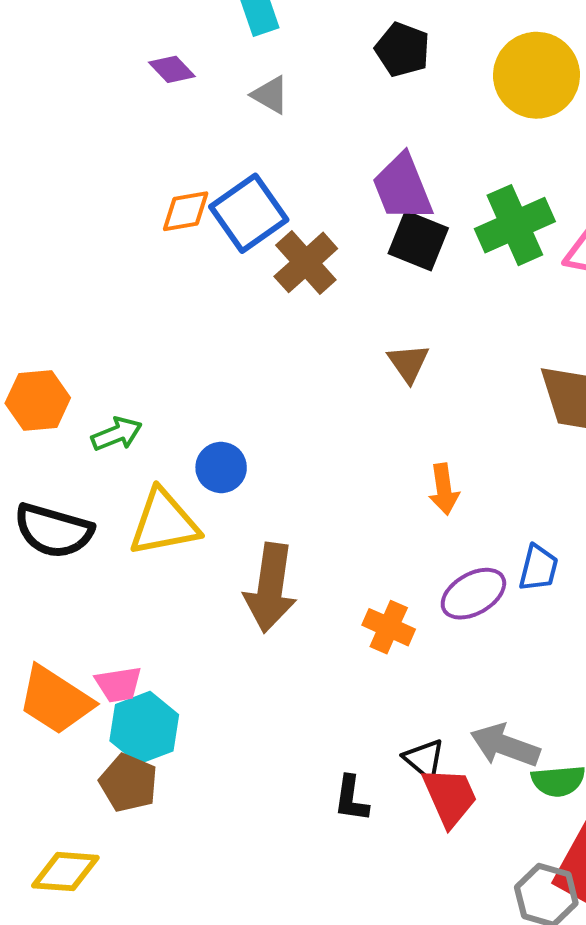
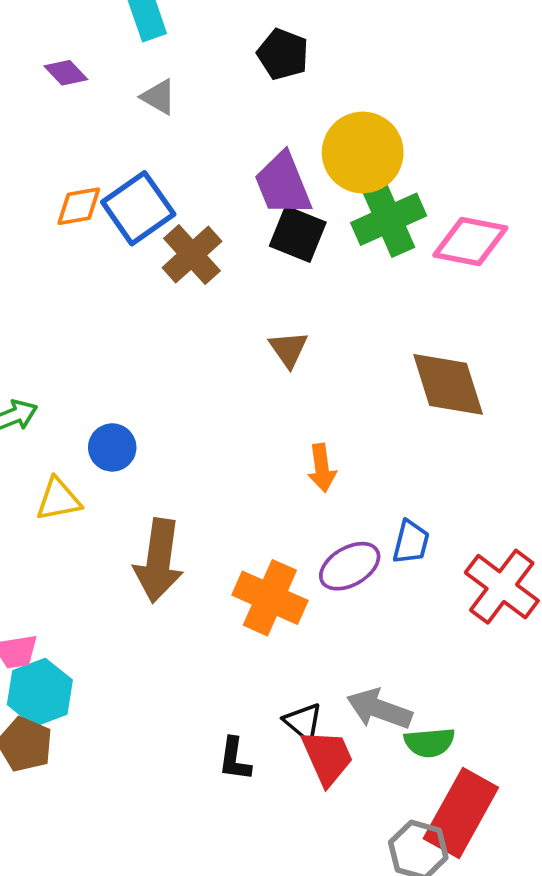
yellow circle: (537, 75) -> (363, 152), moved
yellow triangle: (164, 523) -> (58, 499), size x0.7
orange cross: (389, 627) -> (270, 598), size x1.5

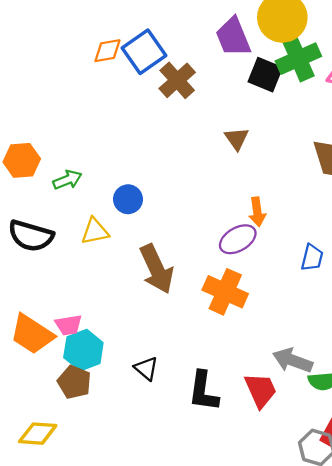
black square: (298, 234) -> (265, 75), moved
brown arrow: (159, 561) -> (157, 269), turned -33
purple ellipse: (350, 566) -> (238, 239), moved
black triangle: (303, 722) -> (146, 368), moved
black L-shape: (235, 759) -> (203, 391), size x1.5

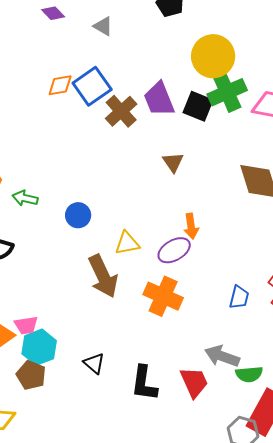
purple trapezoid: (233, 37) -> (159, 99), moved
green arrow: (67, 180) -> (25, 198), turned -145
yellow triangle: (95, 231) -> (127, 243), moved
blue trapezoid: (312, 258) -> (239, 297), moved

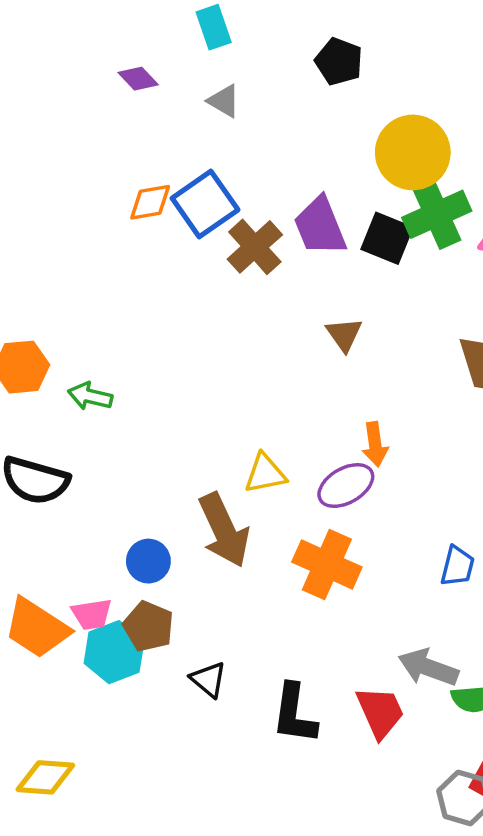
blue circle: (78, 215) -> (148, 561), moved
brown pentagon: (31, 375) -> (148, 626), moved

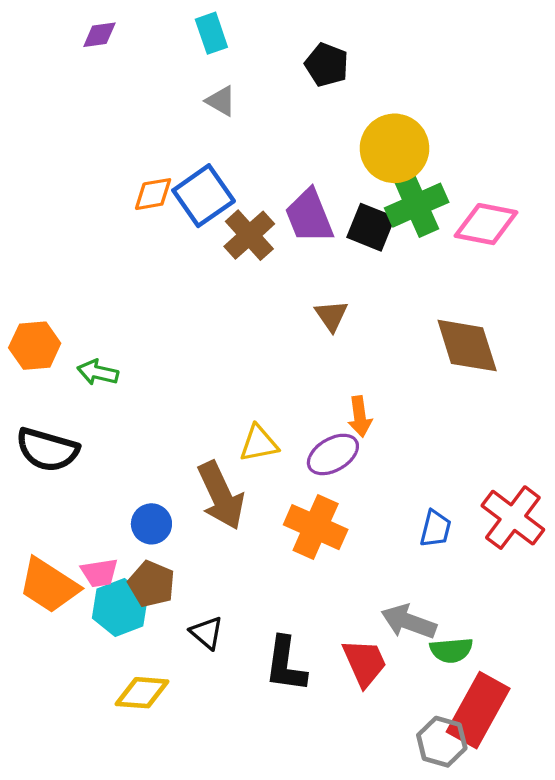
purple diamond: (138, 79) -> (99, 35), moved, turned -54
yellow diamond: (45, 777) -> (142, 693), moved

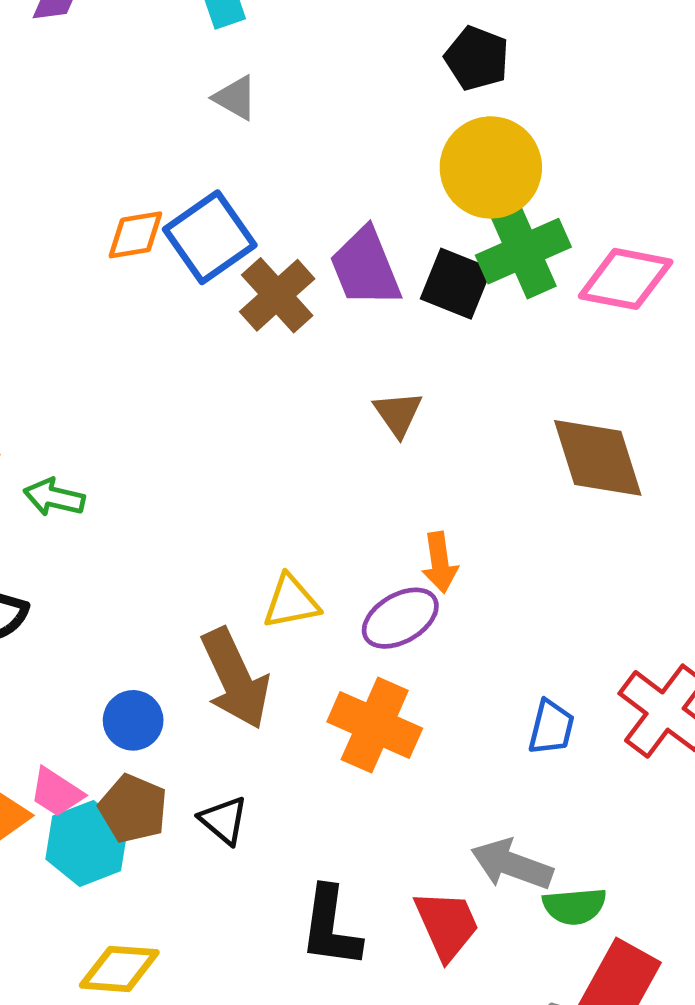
black pentagon: (327, 65) -> (477, 58), moved
pink trapezoid: (99, 573) -> (56, 792), turned 42
black triangle: (207, 633) -> (224, 820), moved

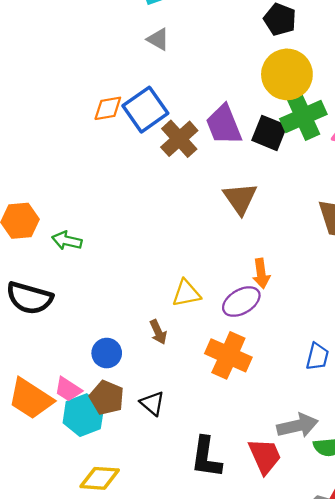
brown triangle: (398, 414) -> (240, 199), size x1.4
brown arrow: (235, 679) -> (158, 332), size x0.5
gray arrow: (512, 864) -> (298, 426), turned 147

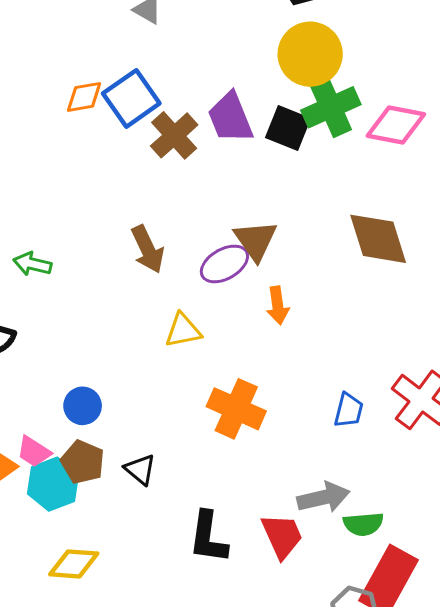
brown triangle: (240, 199) -> (255, 240), moved
purple ellipse: (241, 302) -> (224, 264), moved
brown arrow: (158, 332) -> (148, 249), moved, size x1.5

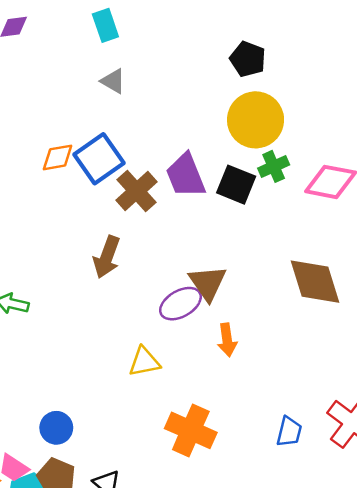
green cross: (331, 107) -> (274, 166), size x0.6
brown arrow: (148, 249) -> (107, 257), moved, turned 45

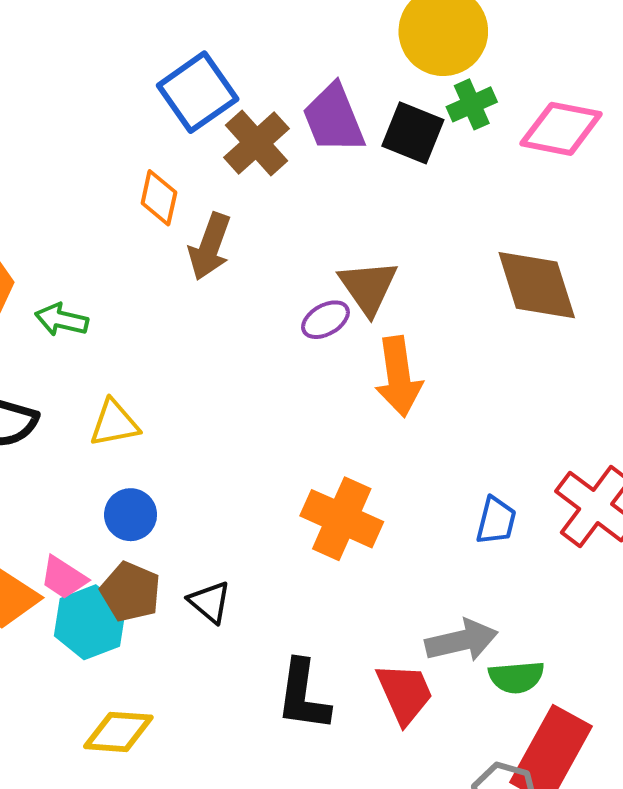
orange diamond: (58, 157) -> (159, 198), moved, turned -68
purple ellipse: (180, 304) -> (325, 320), size x0.7
orange arrow: (227, 340) -> (399, 377), size x1.5
yellow triangle: (144, 362) -> (114, 423), moved

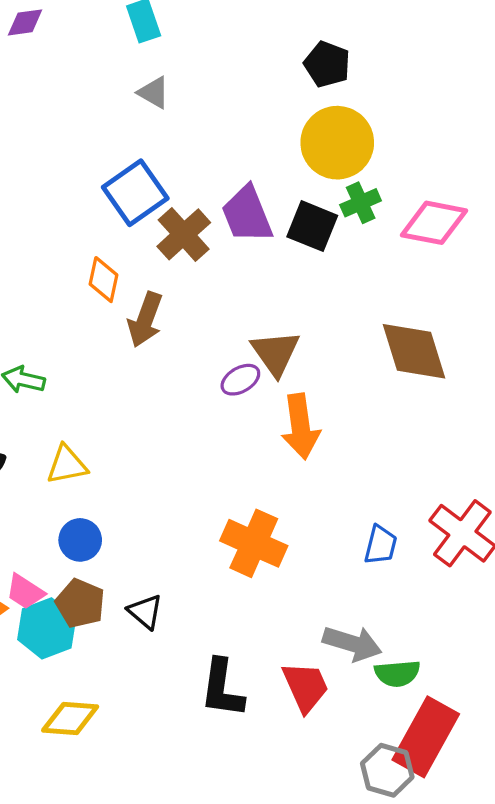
gray arrow: (462, 641) -> (352, 643), turned 30

